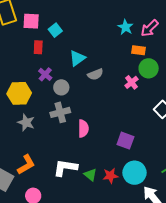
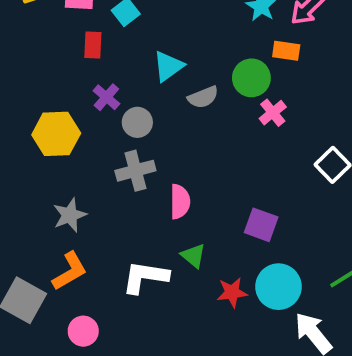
green circle: (149, 68) -> (251, 78), moved
gray star: (26, 122) -> (70, 215), moved, turned 30
green triangle: (90, 175) -> (193, 256), moved

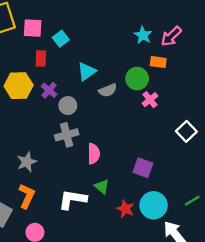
yellow hexagon: (56, 134) -> (19, 86), moved
orange L-shape: (70, 271) -> (27, 196), turned -35
red star: (232, 292) -> (125, 209), turned 30

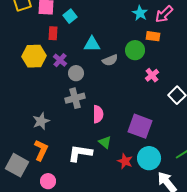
cyan triangle: (87, 71) -> (92, 44), turned 36
pink cross: (150, 100) -> (152, 75), moved
purple square: (143, 168) -> (140, 126), size x1.4

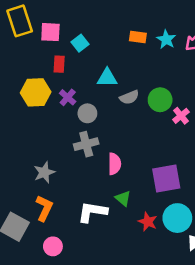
orange rectangle: (153, 36) -> (138, 37), moved
green circle: (135, 50) -> (160, 100), moved
purple square: (140, 126) -> (166, 179), turned -30

